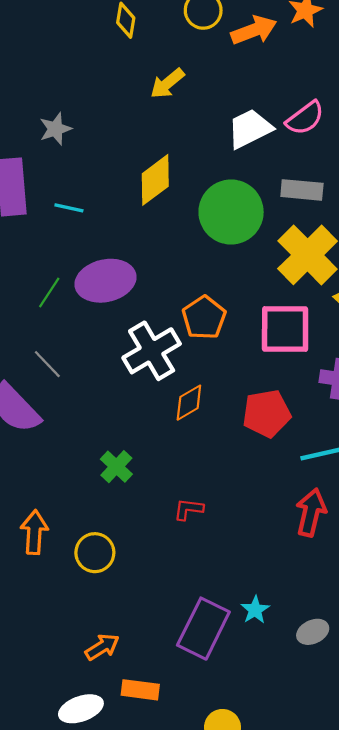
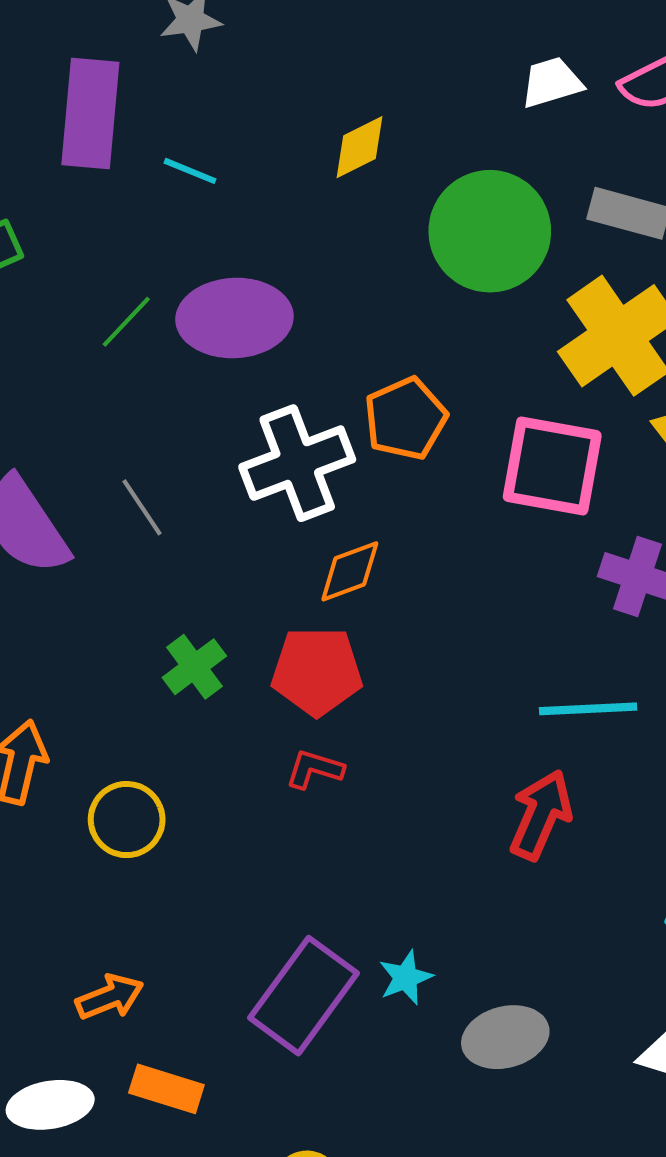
white trapezoid: (250, 129) -> (551, 82), size x0.7
yellow diamond: (155, 180) -> (359, 147), size x0.7
gray line: (47, 364) -> (142, 507), moved
red pentagon: (267, 413) -> (317, 671), moved
gray ellipse: (313, 632) -> (505, 1037), size x1.4

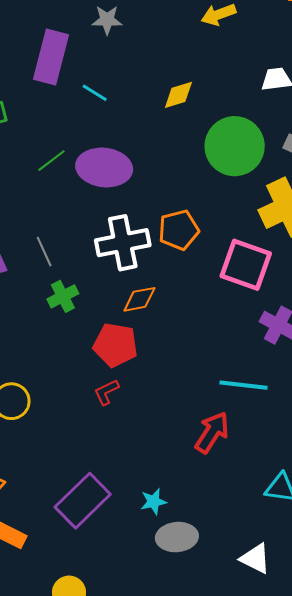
green cross: (194, 667) -> (63, 296), moved
red L-shape: (314, 769) -> (106, 392), turned -52
cyan star: (406, 978) -> (154, 502), moved

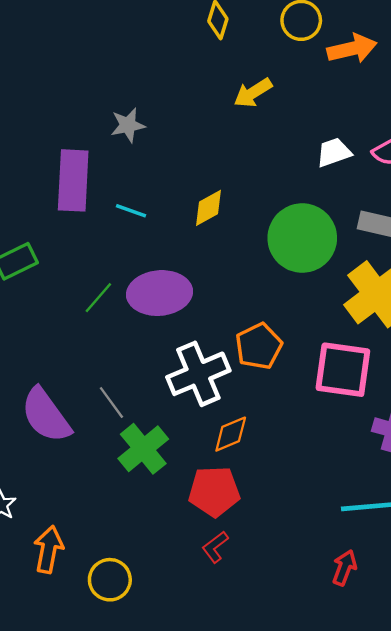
yellow diamond: (178, 95) -> (208, 208), moved
green cross: (63, 296) -> (143, 449), size x1.4
red arrow: (212, 432) -> (344, 568), size x0.7

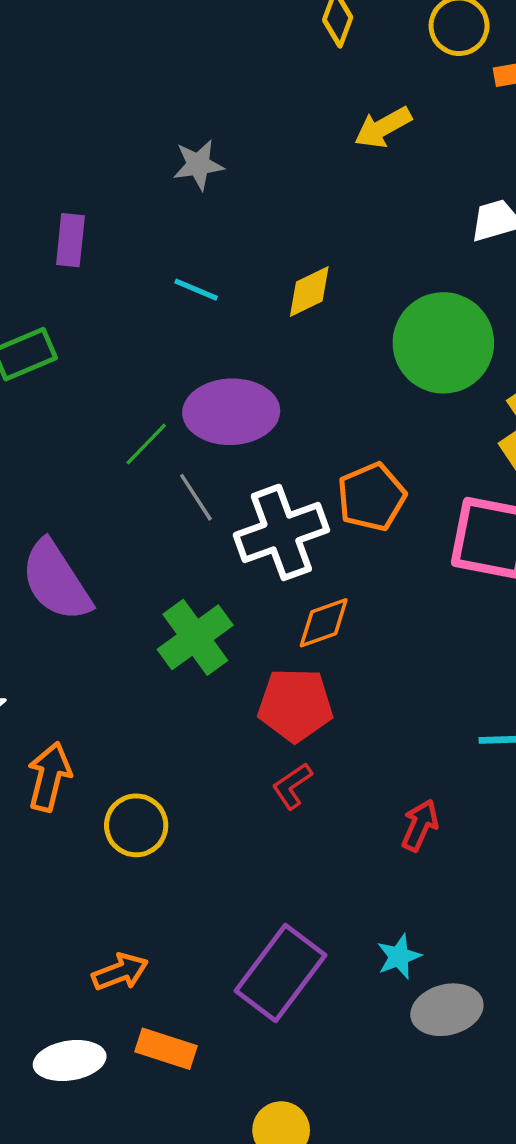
purple rectangle: (73, 180) -> (70, 240), moved, size x0.6
green line: (98, 298) -> (146, 444), moved
gray line: (111, 402) -> (196, 497), moved
red arrow: (344, 568) -> (420, 825), moved

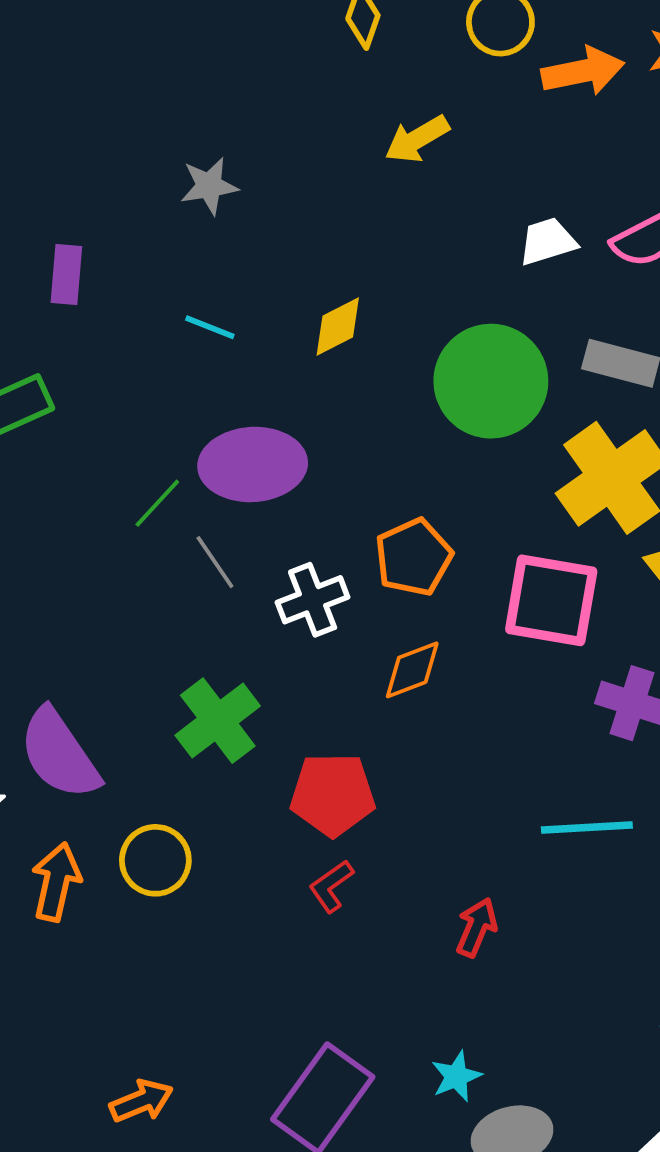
white cross: (281, 532) -> (313, 600), size x0.7
purple semicircle: (56, 581) -> (59, 754), moved
orange diamond: (324, 623) -> (412, 670), moved
yellow circle: (136, 825) -> (155, 860), moved

